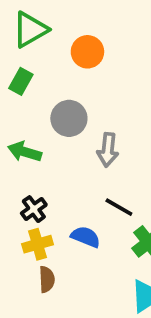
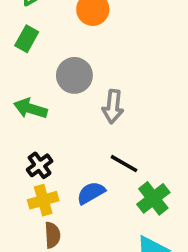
blue semicircle: (86, 237) -> (91, 193), turned -52

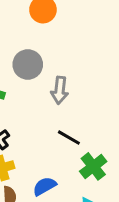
blue semicircle: (91, 193) -> (44, 186), moved

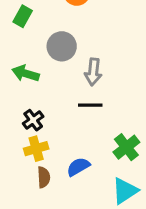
black line: (69, 138) -> (90, 105), moved, turned -30

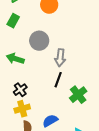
black line: (90, 105) -> (58, 80), turned -70
green cross: (126, 147) -> (78, 95), moved

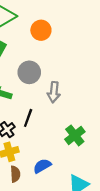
black line: (58, 80) -> (28, 118), moved

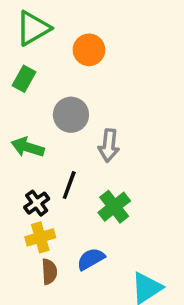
green cross: (75, 135) -> (114, 207), moved

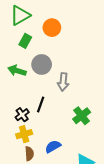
green rectangle: (24, 79) -> (25, 41), moved
green arrow: (28, 147) -> (17, 71), moved
green cross: (114, 207) -> (82, 116), moved

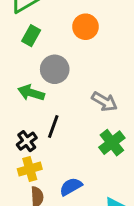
orange circle: (52, 28) -> (85, 27), moved
green arrow: (17, 71) -> (31, 93), moved
gray arrow: (63, 82) -> (105, 102), moved, turned -66

